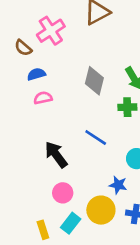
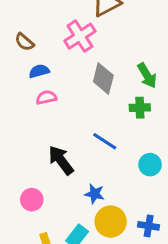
pink cross: (51, 31) -> (80, 36), moved
blue star: (118, 185) -> (95, 194), moved
pink circle: (63, 193) -> (32, 200), moved

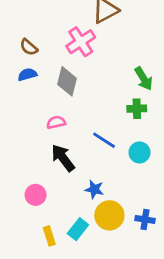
blue semicircle: (39, 71) -> (27, 75), moved
gray diamond: (103, 78) -> (67, 81), moved
pink semicircle: (46, 97) -> (56, 122), moved
cyan circle: (150, 165) -> (140, 152), moved

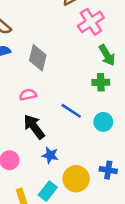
pink cross: (81, 42) -> (91, 22), moved
blue star: (94, 189) -> (50, 155), moved
blue cross: (145, 219) -> (108, 170), moved

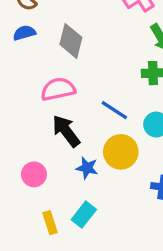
pink semicircle: (28, 95) -> (58, 89), size x1.5
yellow circle: (76, 179) -> (121, 152), moved

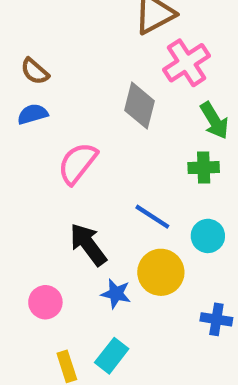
gray diamond: (71, 41) -> (139, 106), moved
pink semicircle: (58, 89) -> (77, 163), moved, turned -40

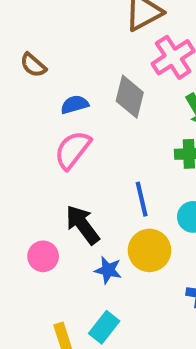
blue semicircle: (33, 114) -> (75, 105), moved
blue line: (152, 217) -> (142, 199), turned 44
pink circle: (45, 302) -> (43, 256), moved

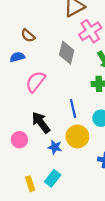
brown semicircle: (33, 65) -> (28, 36), moved
blue semicircle: (75, 105) -> (17, 57), moved

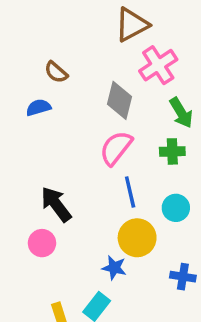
pink semicircle: (36, 82) -> (116, 148), moved
black arrow: (41, 122) -> (56, 204), moved
blue star: (55, 147) -> (114, 268), moved

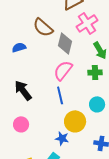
brown semicircle: (56, 72) -> (43, 27), moved, size x1.5
blue line: (130, 192) -> (60, 95), moved
black arrow: (56, 204) -> (23, 90), moved

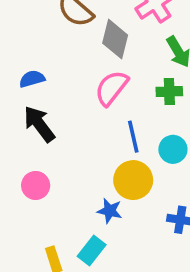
blue semicircle: (19, 47) -> (32, 79), moved
blue line: (60, 95) -> (133, 137), moved

